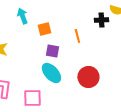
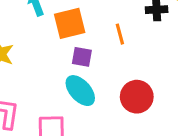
orange square: (44, 29) -> (70, 23), size x1.5

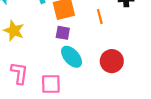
purple square: (82, 57) -> (63, 33), moved

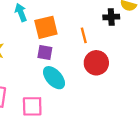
red circle: (112, 61) -> (96, 63), moved

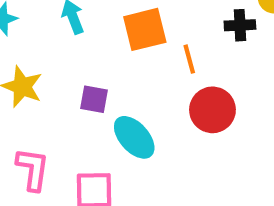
orange square: (46, 27) -> (145, 29), moved
purple square: (45, 53) -> (94, 99), moved

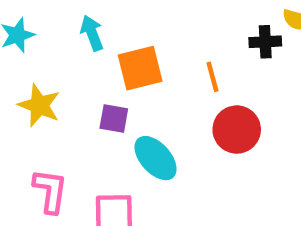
orange square: (145, 29) -> (140, 68), moved

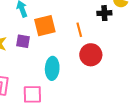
purple square: (114, 119) -> (23, 41), moved
cyan ellipse: (156, 158) -> (52, 68), turned 45

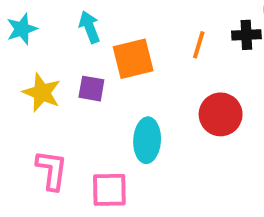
orange line: (79, 30) -> (199, 45), moved, turned 32

